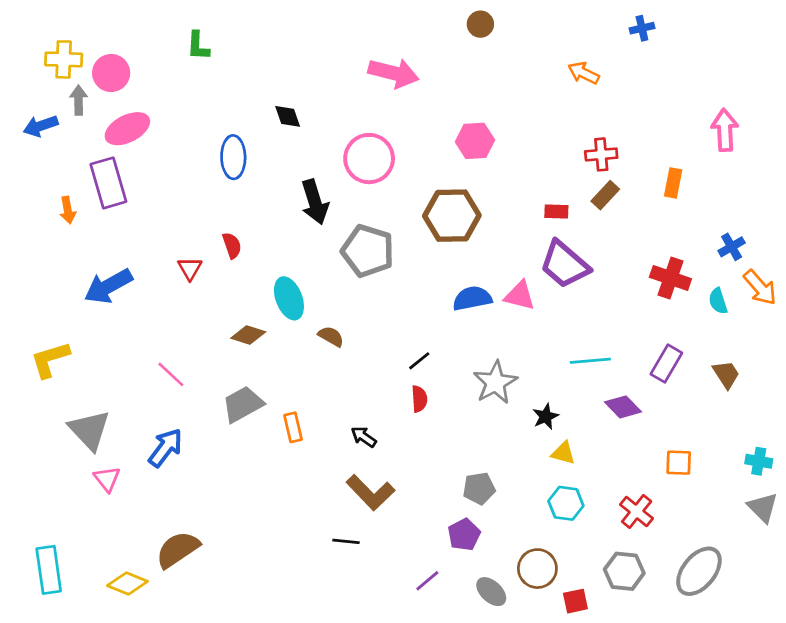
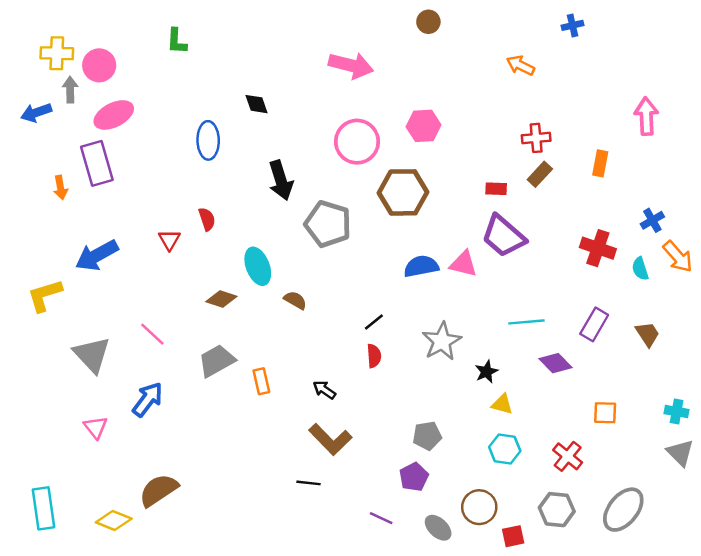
pink circle: (369, 159) -> (357, 142), moved
yellow L-shape: (50, 359) -> (45, 295), moved
gray triangle: (89, 430) -> (92, 355), moved
purple line: (427, 581) -> (381, 518), turned 65

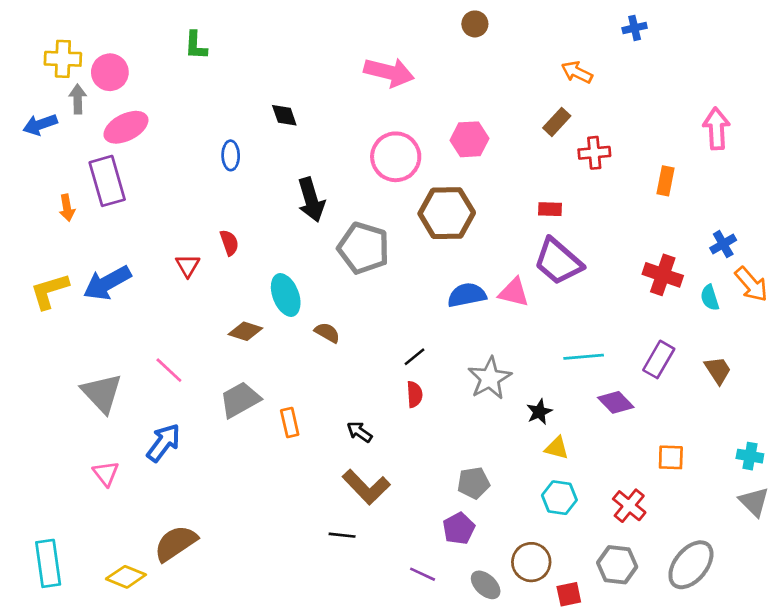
blue ellipse: (208, 140) -> (231, 155), size x0.7
brown rectangle: (540, 174) -> (557, 122), moved
yellow L-shape: (45, 295) -> (49, 291), moved

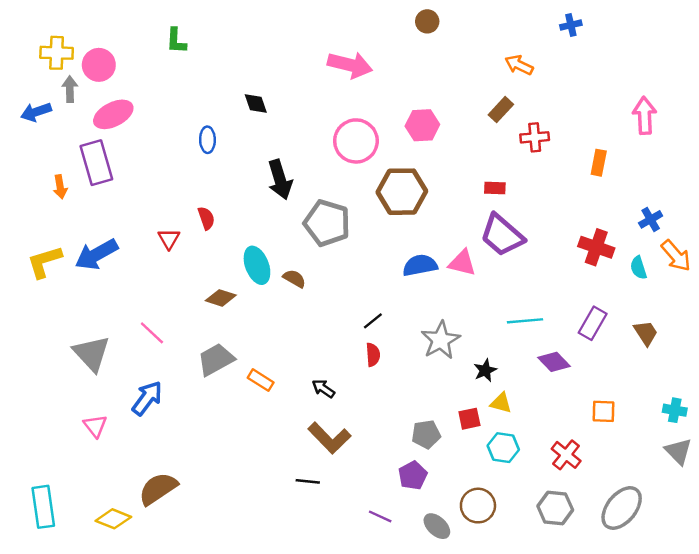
brown semicircle: (327, 333) -> (294, 279), moved
orange rectangle: (290, 422) -> (261, 380), turned -45
red square: (569, 594) -> (469, 419), moved

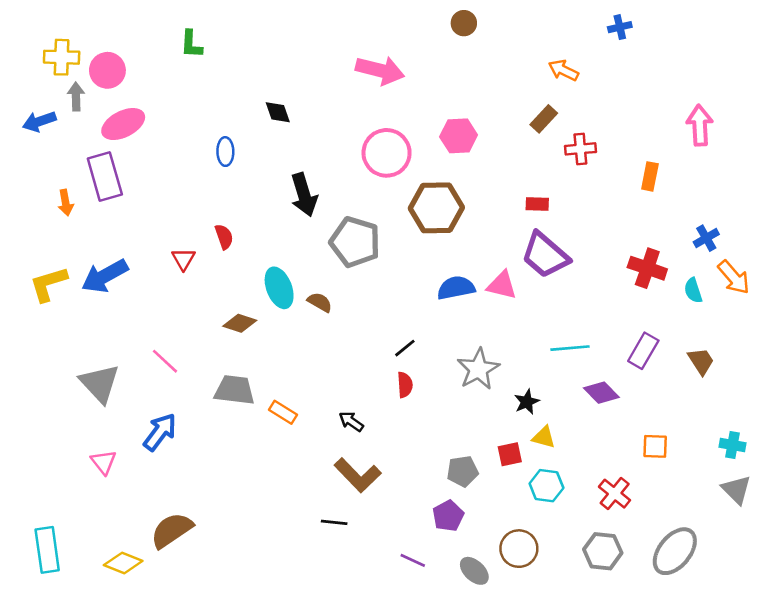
gray trapezoid: (216, 359) -> (235, 390), turned 36

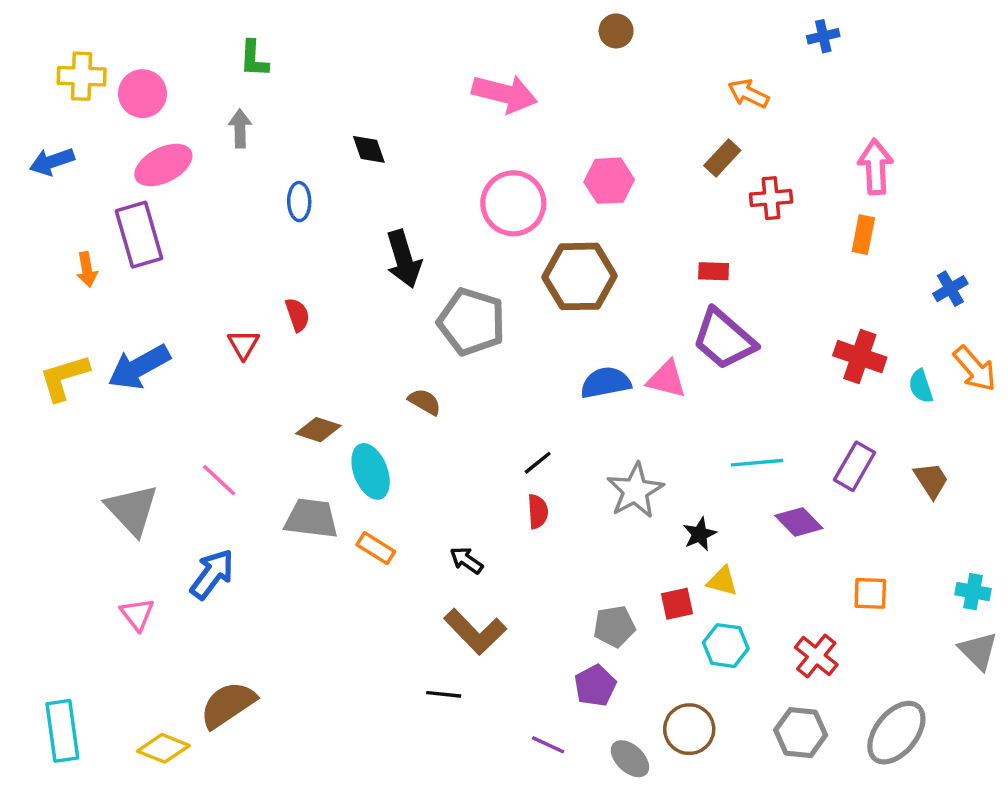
gray arrow: (76, 97) -> (240, 128), moved
pink arrow: (700, 125) -> (875, 167), moved
blue cross: (706, 238) -> (950, 289), moved
cyan ellipse: (279, 288) -> (371, 471), moved

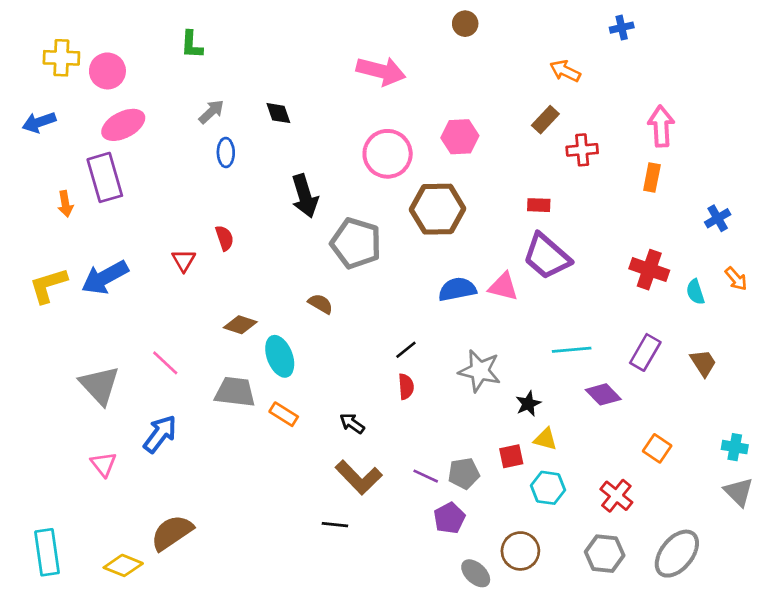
gray arrow: (240, 128) -> (211, 112), moved, turned 48
orange arrow: (975, 369) -> (736, 279), size x0.7
gray star: (635, 491) -> (480, 371), turned -30
orange square: (870, 593) -> (657, 448), turned 32
purple line: (548, 745) -> (426, 476), moved

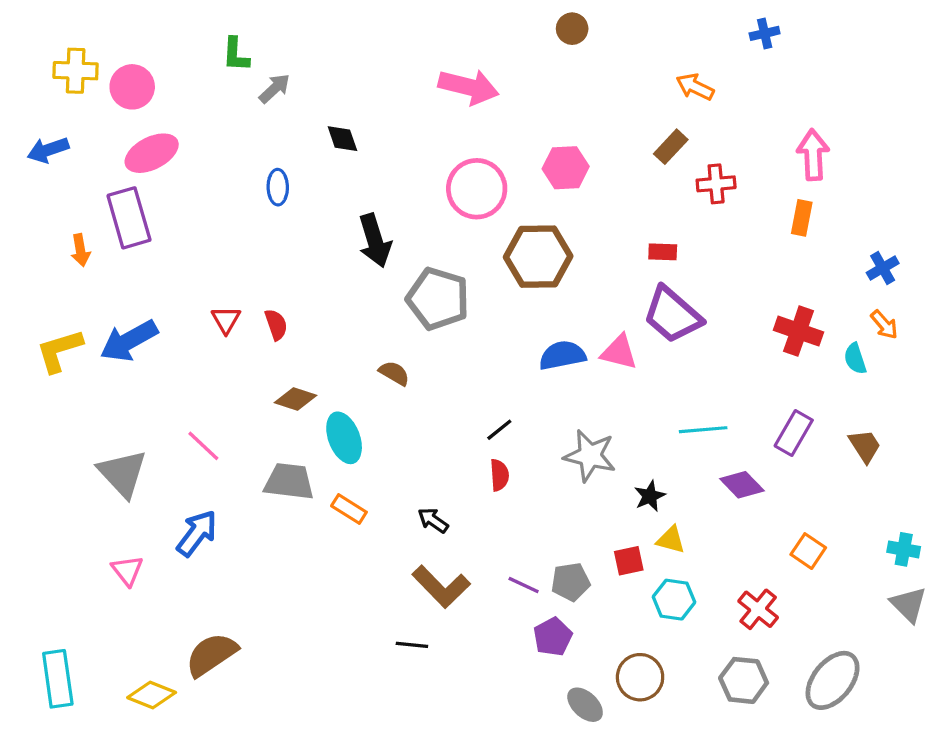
gray arrow: (211, 112) -> (275, 88), moved
red semicircle: (224, 238) -> (276, 325), moved
orange arrow: (736, 279) -> (884, 325), moved

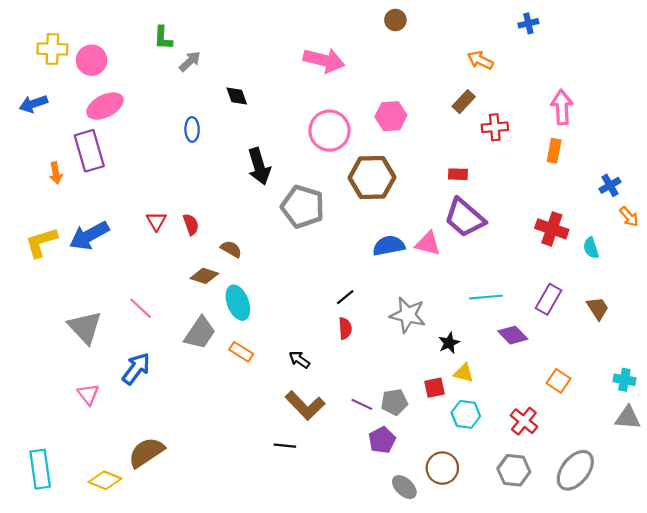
orange arrow: (884, 325) -> (629, 217), moved
brown semicircle: (394, 373) -> (231, 249), moved
gray trapezoid: (289, 482) -> (200, 333), turned 117
gray triangle: (909, 604) -> (628, 418), turned -40

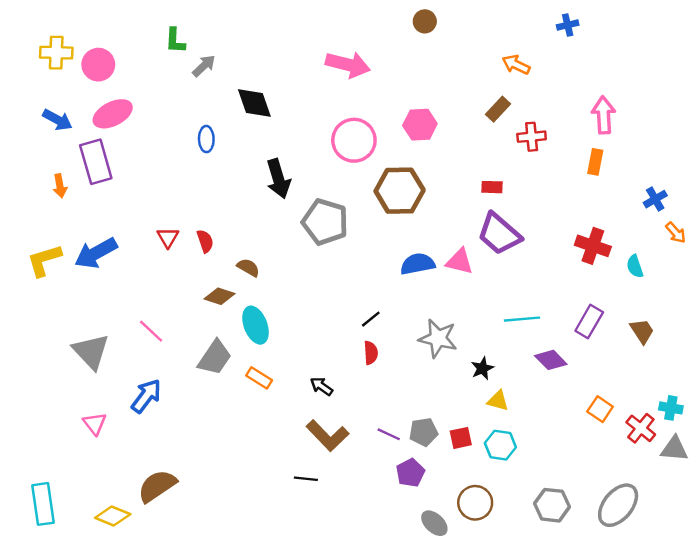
black diamond: (237, 96) -> (254, 103), size x1.5
blue arrow: (33, 104) -> (57, 120), moved, turned -132
red square: (435, 388) -> (461, 438), moved
red cross: (524, 421) -> (641, 428), moved

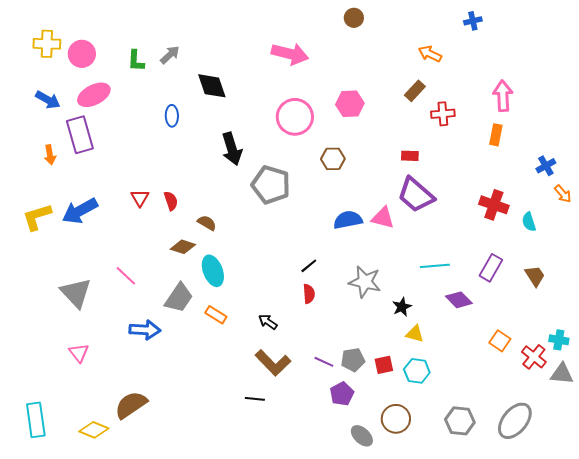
green L-shape: (175, 41) -> (136, 61), moved
brown hexagon: (400, 191) -> (333, 159), size x0.6
blue arrow: (146, 396) -> (145, 330), moved, turned 56

